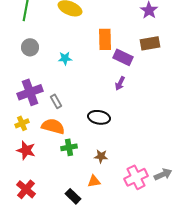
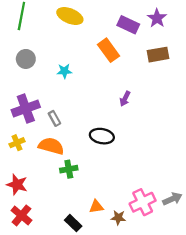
orange rectangle: (105, 39) -> (108, 50), turned -35
purple rectangle: (123, 57) -> (128, 25), moved
red star: (26, 150) -> (17, 185), moved
brown star: (101, 156) -> (118, 218), moved

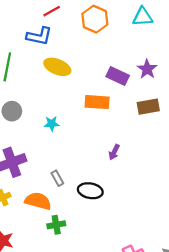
orange rectangle: (108, 50) -> (97, 102), turned -50
gray rectangle: (54, 118) -> (57, 178), moved

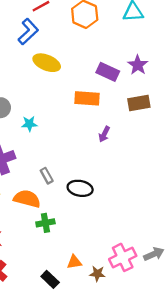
blue L-shape: (39, 36) -> (28, 32), turned -55
cyan star: (52, 124) -> (29, 124), moved
purple arrow: (114, 152) -> (104, 134), moved

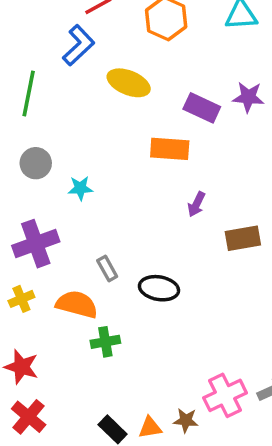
yellow ellipse: (47, 63) -> (129, 83), moved
purple star: (138, 65) -> (248, 97), turned -30
brown rectangle: (139, 103) -> (243, 238), moved
orange triangle: (74, 262) -> (150, 428), moved

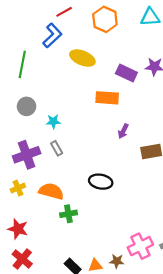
gray rectangle: (107, 269) -> (57, 148), moved

